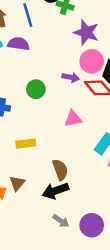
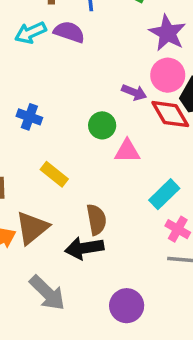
green circle: (36, 89) -> (102, 125), moved
yellow rectangle: (26, 144) -> (54, 174), turned 36
brown triangle: (17, 183) -> (32, 228), size x1.5
gray arrow: (61, 221) -> (47, 293), moved, size x1.6

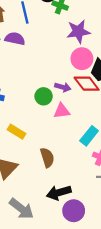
purple star: (167, 33) -> (78, 31), turned -30
purple arrow: (134, 92) -> (63, 87), moved
black arrow: (84, 248) -> (59, 193), moved

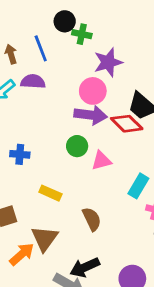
pink circle: (82, 59) -> (93, 91), moved
purple arrow: (63, 87) -> (91, 115), moved, size x1.6
black arrow: (59, 193) -> (85, 267), moved

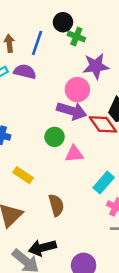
blue line: (41, 48) -> (37, 43), turned 30

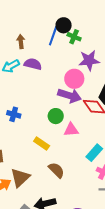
blue line: (37, 43) -> (53, 36), moved
yellow rectangle: (23, 175) -> (42, 143), moved
brown semicircle: (56, 205) -> (56, 170), turned -30

